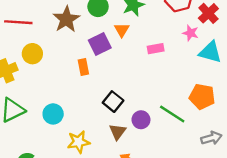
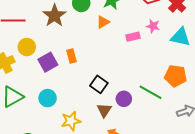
orange triangle: (122, 30) -> (103, 22), turned 32
pink star: (191, 33) -> (153, 26), moved
purple square: (100, 44) -> (48, 62), moved

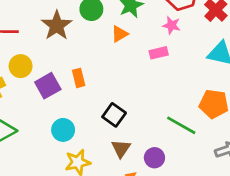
pink star: (153, 26) -> (172, 25), moved
cyan circle: (48, 98) -> (63, 130), moved
purple circle: (124, 99) -> (154, 158), moved

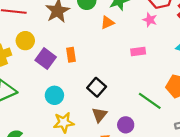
pink rectangle: (159, 53) -> (138, 51), moved
purple square: (48, 86) -> (46, 59), turned -30

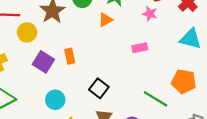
yellow circle: (25, 41) -> (27, 32), moved

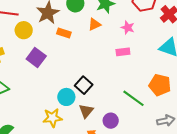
pink star: (150, 14) -> (128, 28), moved
orange rectangle: (70, 56) -> (64, 33), moved, turned -64
cyan circle: (55, 100) -> (66, 97), moved

